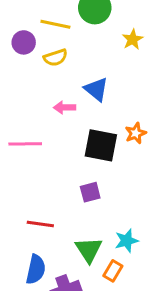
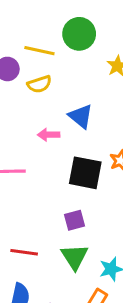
green triangle: (89, 250) -> (75, 257), moved

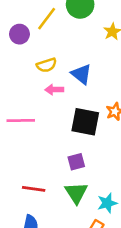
yellow line: (39, 51) -> (47, 19), turned -65
yellow semicircle: (39, 84) -> (47, 65), moved

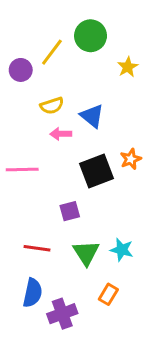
black square: (85, 122) -> (96, 171), turned -32
purple square: (76, 162) -> (70, 211), moved
cyan star: (107, 203) -> (122, 250), moved, turned 30

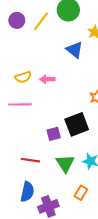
purple circle: (21, 70) -> (17, 20), moved
yellow semicircle: (52, 106) -> (23, 77), moved
blue triangle: (92, 116) -> (75, 50), moved
black square: (96, 171) -> (77, 124), moved

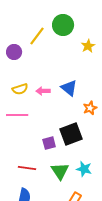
purple circle: (17, 20) -> (14, 52), moved
blue triangle: (75, 50) -> (69, 88), moved

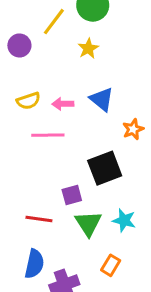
yellow star: (88, 46) -> (88, 48), moved
pink line: (17, 115) -> (48, 135), moved
purple square: (49, 143) -> (72, 195), moved

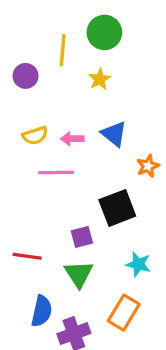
yellow line: (54, 22) -> (63, 50), turned -32
red line: (39, 219) -> (27, 256), moved
green triangle: (88, 223) -> (79, 274), moved
orange rectangle: (111, 265) -> (124, 313), size x1.5

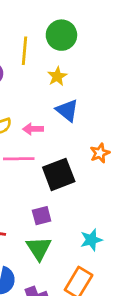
blue triangle: (114, 134) -> (67, 110), moved
black square: (117, 208) -> (59, 174), moved
cyan star: (138, 264) -> (91, 240), turned -30

